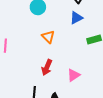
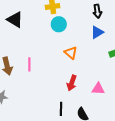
pink triangle: (73, 75) -> (98, 89), turned 40

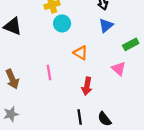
pink line: (29, 64) -> (49, 73), moved
pink triangle: (98, 89) -> (119, 69), moved, turned 48

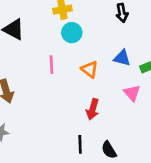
blue triangle: (106, 25) -> (122, 58), moved, turned 48
pink line: (49, 73) -> (51, 65), moved

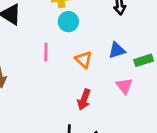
blue triangle: (122, 58) -> (117, 50), turned -36

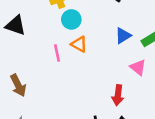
orange triangle: (84, 59) -> (79, 44), moved
red arrow: (84, 100) -> (118, 95), moved

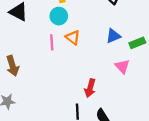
cyan circle: (71, 19) -> (59, 16), moved
red arrow: (118, 95) -> (90, 88), moved

